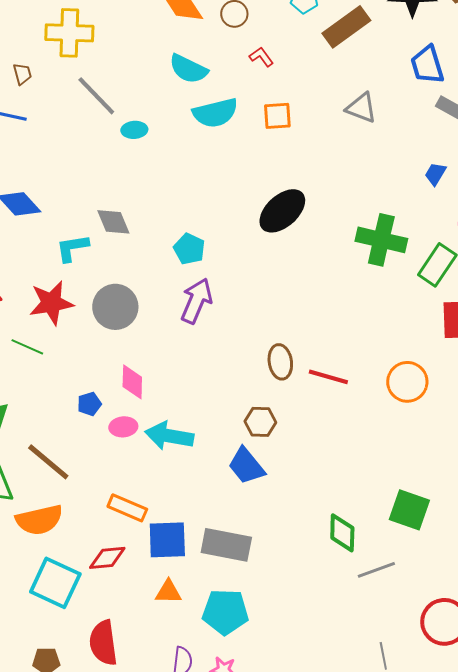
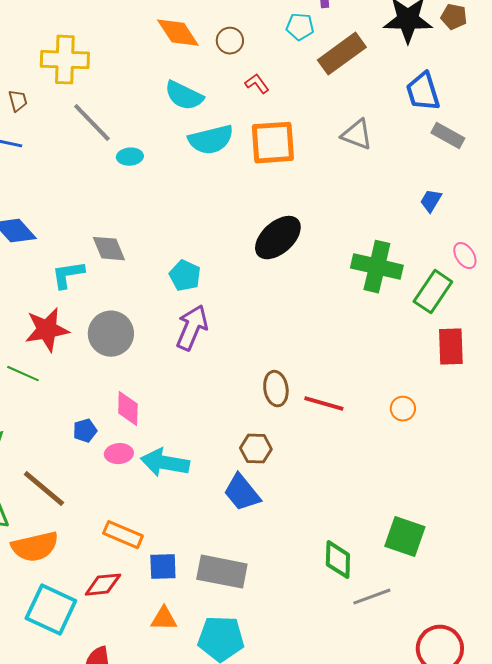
orange square: (277, 116) -> (273, 143), size x1.6
orange circle: (407, 382) -> (403, 409), size x0.6
blue square: (167, 540) -> (163, 567), size x0.7

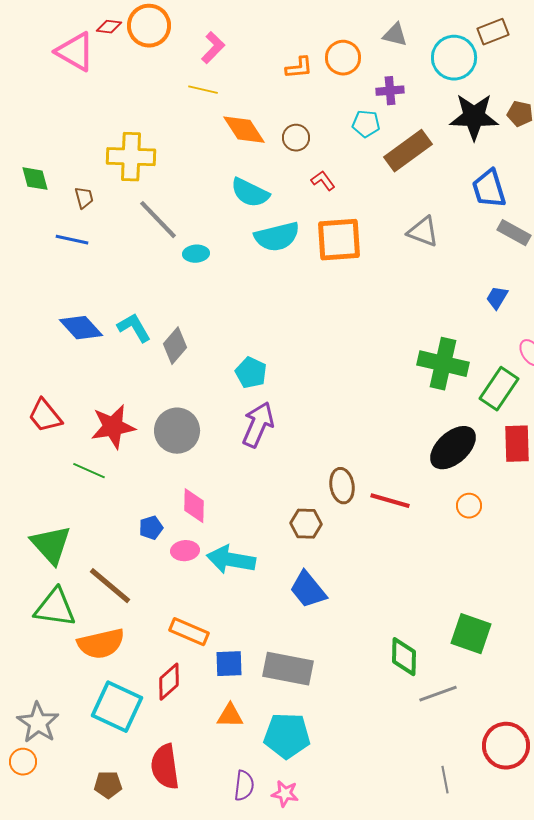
black ellipse: (278, 238) -> (453, 448), moved
gray diamond: (109, 249) -> (175, 346), turned 63
cyan L-shape: (68, 275) -> (134, 328), moved, turned 69
brown hexagon: (256, 449) -> (306, 524), moved
red diamond: (103, 585) -> (169, 682), turned -36

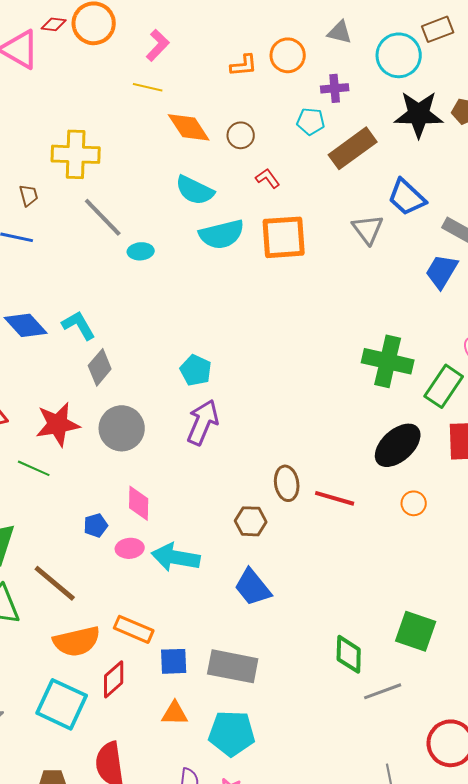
blue trapezoid: (489, 189) -> (407, 197), moved, turned -30
gray triangle: (423, 232) -> (368, 229), turned 32
blue trapezoid: (497, 298) -> (442, 271), moved, size x1.5
gray diamond: (175, 346) -> (100, 367), moved
orange semicircle: (101, 644) -> (77, 641), moved

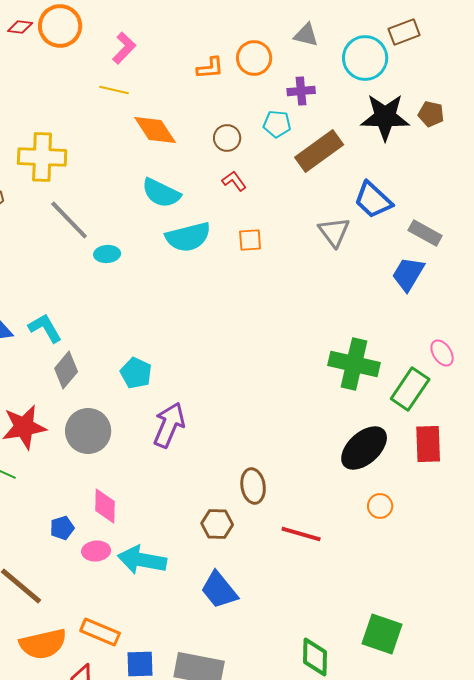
brown circle: (241, 135) -> (227, 138), moved
orange square: (284, 237) -> (250, 240), size x0.5
cyan pentagon: (196, 370) -> (136, 373), moved
red line: (335, 498) -> (301, 534), moved

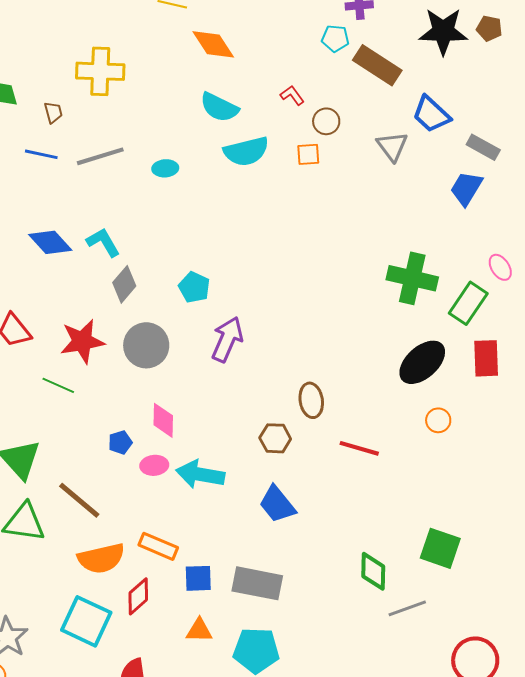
brown circle: (227, 138) -> (326, 121), moved
brown rectangle: (319, 151) -> (377, 65), turned 69
gray line: (69, 220) -> (100, 156), moved, turned -63

